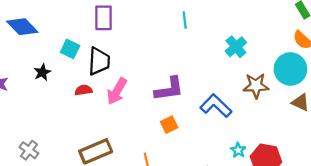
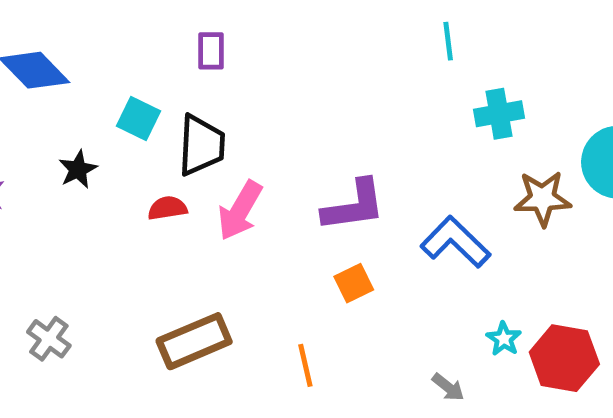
purple rectangle: (103, 18) -> (211, 51), size x0.7
cyan line: (185, 20) -> (448, 41), moved
cyan cross: (236, 47) -> (499, 114), turned 30

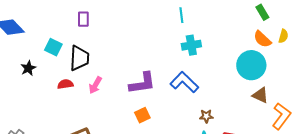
cyan cross: (499, 114) -> (191, 45), moved
brown star: (543, 198) -> (206, 116), moved, size x0.6
pink arrow: (240, 211) -> (95, 85), size x0.7
blue L-shape: (455, 242) -> (184, 82), moved

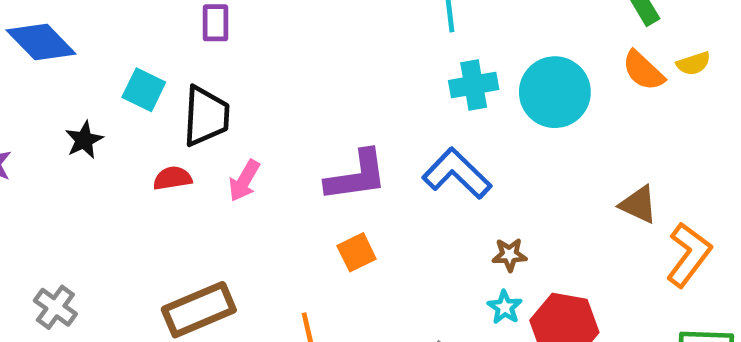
yellow semicircle: (283, 36) -> (693, 63), turned 56
cyan circle: (251, 65) -> (555, 92), moved

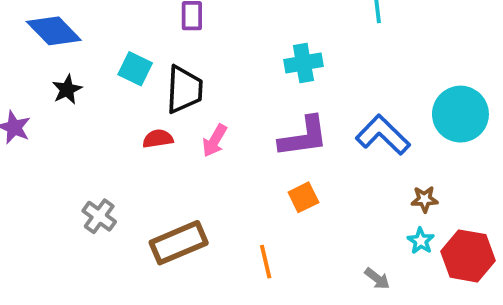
cyan cross: (474, 85) -> (303, 63), moved
cyan circle: (555, 92) -> (460, 114), moved
black star: (84, 140) -> (67, 89), moved
gray cross: (55, 307) -> (99, 216), moved

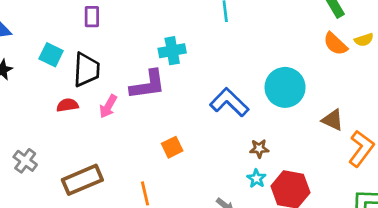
purple L-shape: (303, 137) -> (148, 85), moved

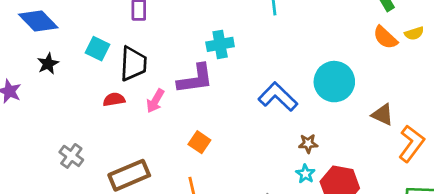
orange square: (172, 147) -> (199, 142), moved, turned -30

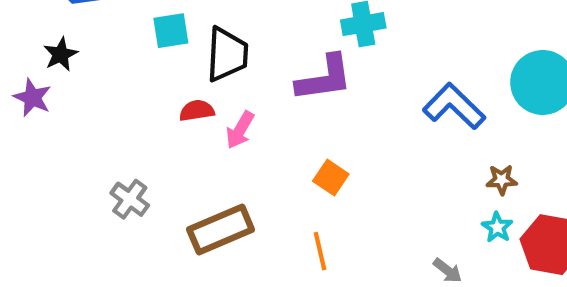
cyan square: (97, 49) -> (171, 31), turned -35
black star: (48, 64) -> (61, 54), moved
pink arrow: (155, 101) -> (240, 130), moved

